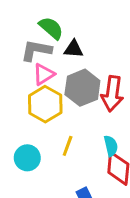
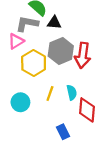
pink triangle: (44, 74) -> (16, 41), moved
cyan semicircle: (111, 146) -> (72, 92), moved

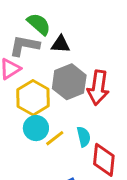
yellow line: (50, 94) -> (55, 138), turned 32
cyan circle: (20, 102) -> (36, 128), moved

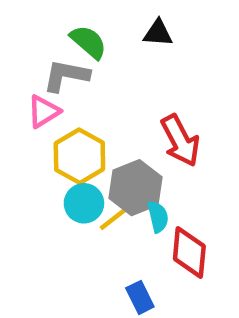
black triangle: (61, 44) -> (158, 33), moved
gray hexagon: (69, 82) -> (135, 188), moved
red arrow: (98, 88) -> (180, 141), turned -36

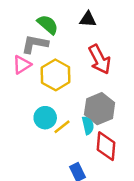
red arrow: (180, 141) -> (100, 59), moved
yellow hexagon: (79, 156) -> (56, 75), moved
gray hexagon: (135, 188) -> (100, 109), moved

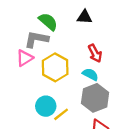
red arrow: (100, 59) -> (95, 53), size x0.7
cyan semicircle: (88, 125) -> (90, 74), moved, turned -49

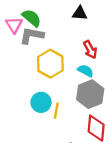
green semicircle: (48, 22) -> (32, 18), moved
pink triangle: (25, 58) -> (14, 25), moved, turned -30
yellow line: (61, 114) -> (56, 111), turned -42

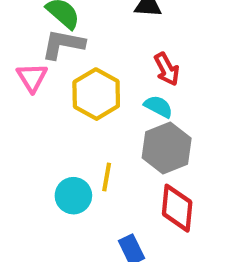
pink triangle: (14, 25) -> (32, 77), moved
cyan circle: (41, 102) -> (73, 196), moved

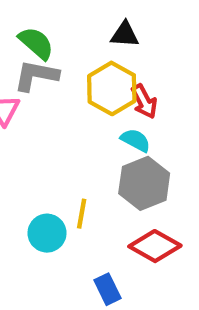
yellow hexagon: (96, 94) -> (112, 88), moved
red diamond: (177, 208) -> (155, 246), turned -66

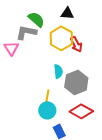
green semicircle: (36, 43) -> (36, 19), moved
cyan semicircle: (136, 140) -> (58, 71), moved, turned 56
cyan circle: (47, 233) -> (47, 110), moved

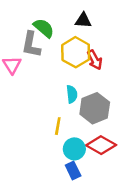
gray L-shape: (26, 32) -> (31, 45), turned -90
cyan circle: (47, 110) -> (74, 149), moved

